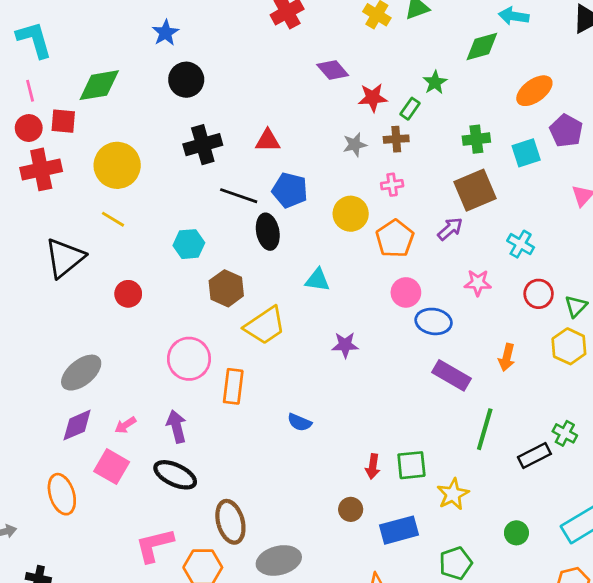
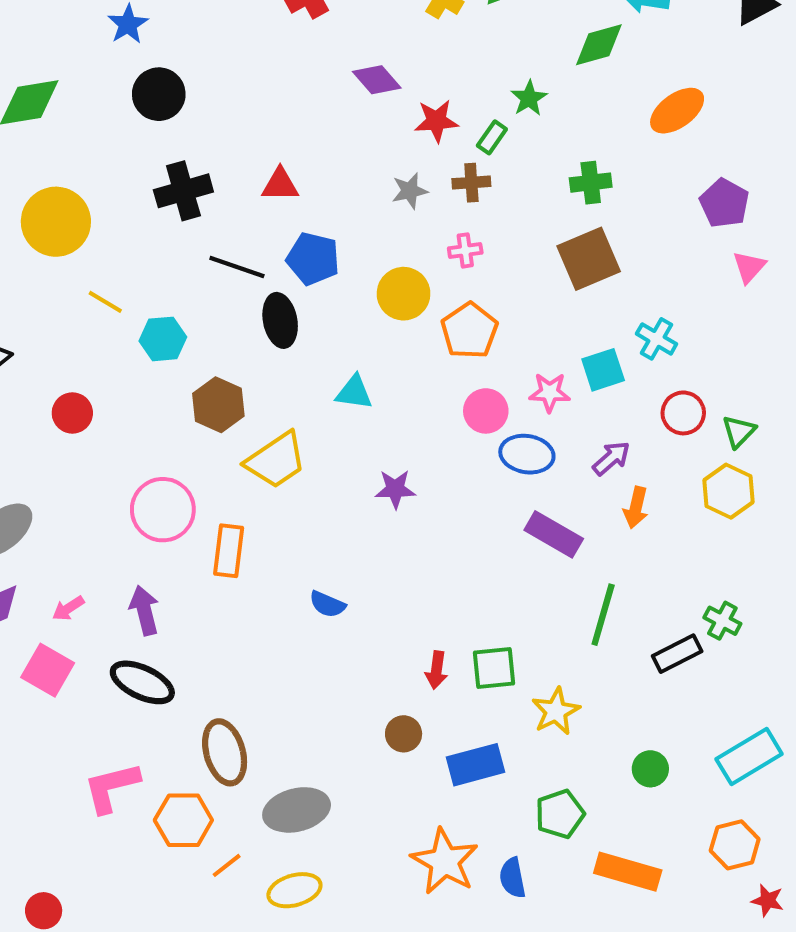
purple pentagon: (566, 131) -> (724, 203), moved
cyan square: (526, 153) -> (603, 370), moved
yellow line: (113, 219) -> (105, 302), moved
purple arrow: (450, 229) -> (611, 458), moved
pink star: (478, 283) -> (550, 392), moved

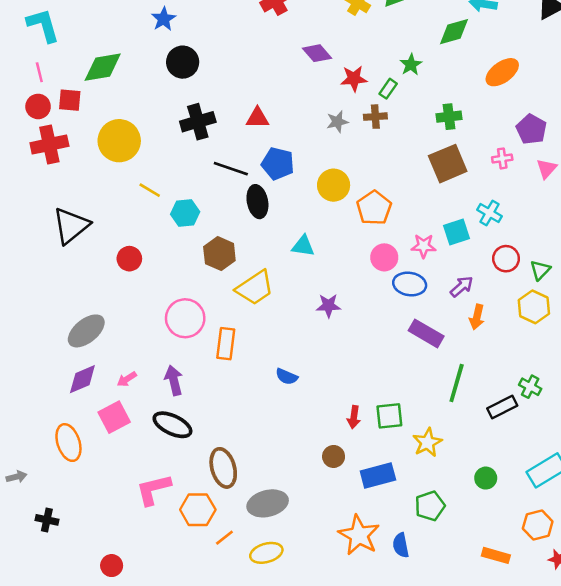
pink cross: (465, 250) -> (502, 158), moved
pink square: (48, 670) -> (114, 417), turned 32
orange rectangle: (628, 872) -> (496, 555), moved, size x0.7

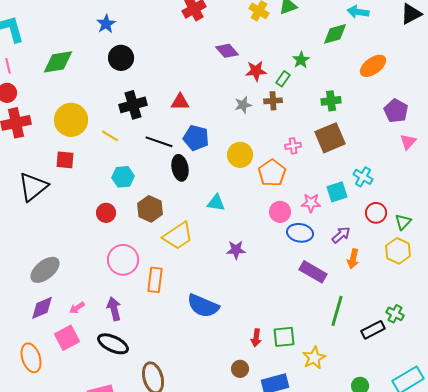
red square: (70, 100) -> (65, 160), moved
pink cross: (502, 158) -> (293, 146), moved
yellow line: (150, 190) -> (110, 136), moved
red circle: (129, 259) -> (106, 213), moved
blue semicircle: (287, 377) -> (203, 306), size x1.8

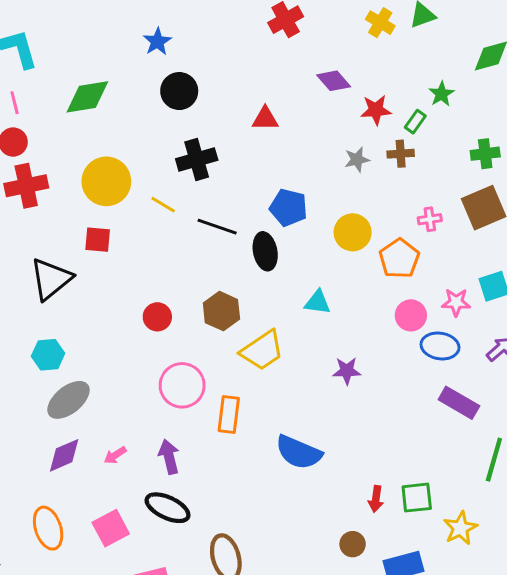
red triangle: (180, 102) -> (265, 119), moved
black line: (159, 142) -> (217, 227), moved
cyan hexagon: (123, 177) -> (48, 355), moved
pink square: (67, 338) -> (111, 528), moved

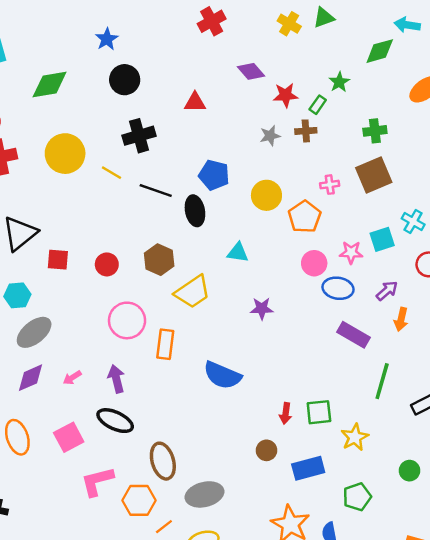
red square: (98, 240) -> (58, 260), moved

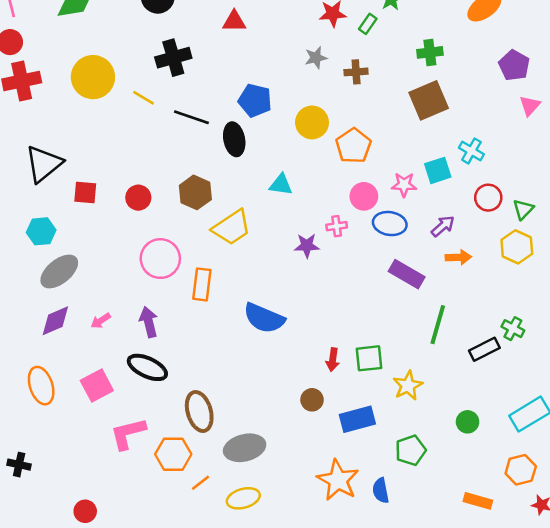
brown cross: (306, 131) -> (356, 72), moved
pink cross: (330, 185) -> (337, 226), moved
orange arrow: (401, 319) -> (458, 257), turned -105

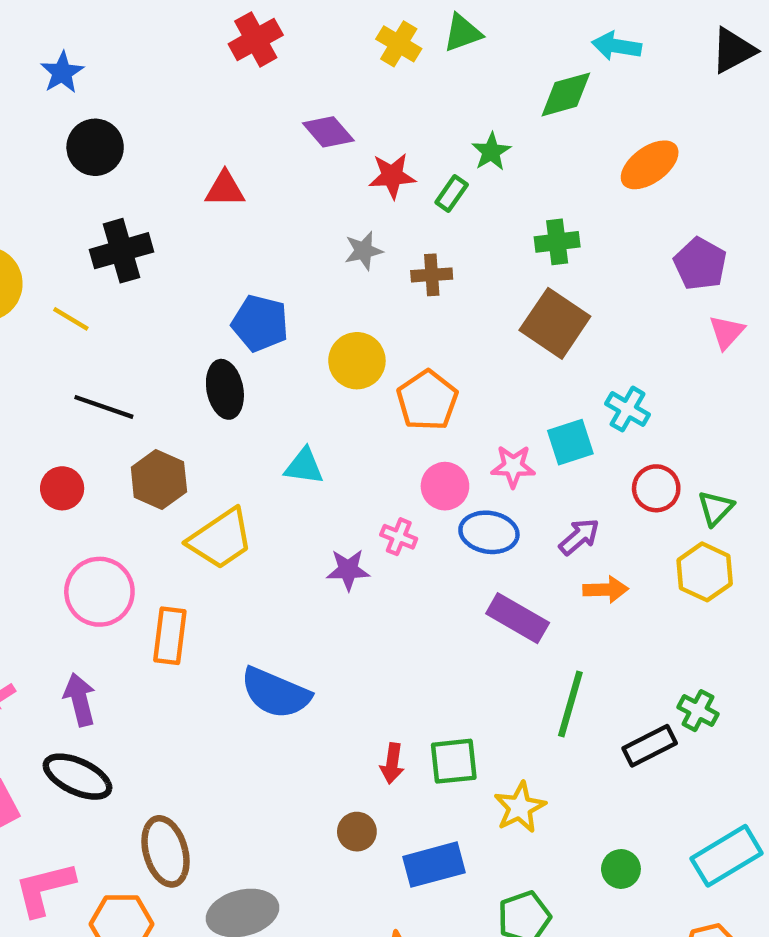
brown square: (429, 100) -> (555, 323), turned -33
black line: (191, 117) -> (104, 407), moved
pink cross: (337, 226) -> (399, 537), turned 30

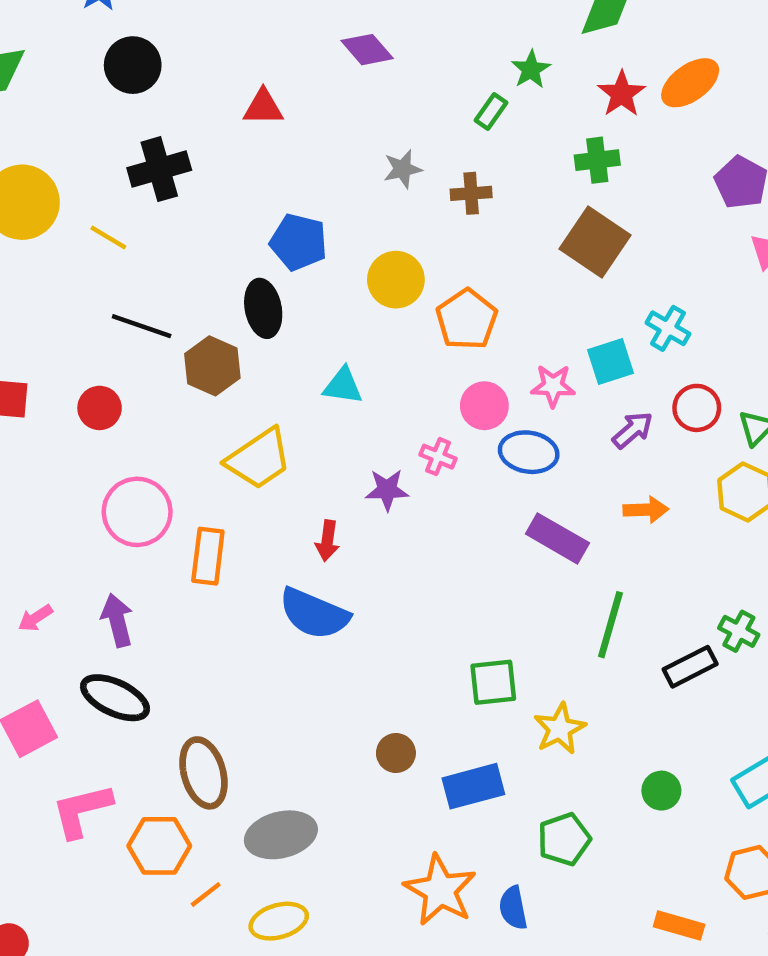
red star: (392, 176) -> (622, 94), moved, turned -30
brown hexagon: (159, 480) -> (212, 366), moved
purple arrow: (579, 537) -> (633, 430), moved
red arrow: (392, 763) -> (327, 541), moved

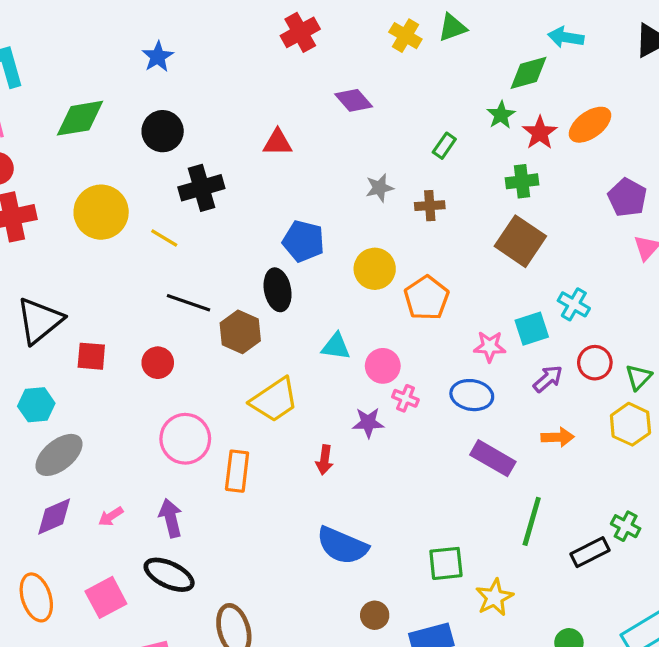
black circle: (133, 65) -> (163, 131), moved
green star: (531, 69) -> (501, 115), moved
pink circle: (484, 406) -> (383, 366), moved
blue semicircle: (314, 614) -> (342, 546), moved

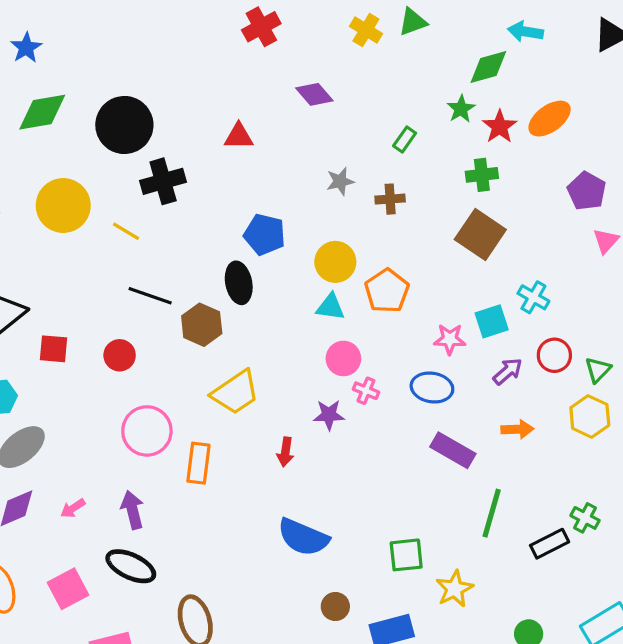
blue star: (158, 57) -> (26, 48), moved
black circle: (163, 131) -> (124, 125), size x1.4
cyan triangle: (336, 346) -> (331, 307), moved

